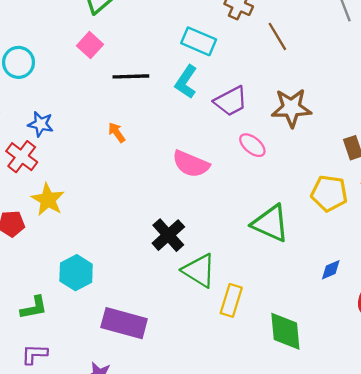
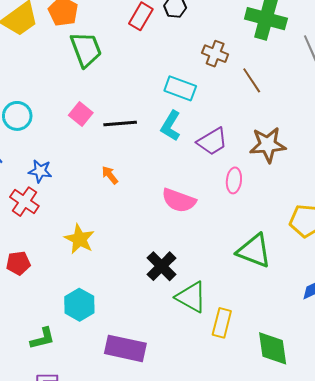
pink square: (90, 45) -> (81, 114), moved
pink ellipse: (252, 145) -> (234, 180), turned 60
yellow star: (48, 200) -> (79, 239), moved

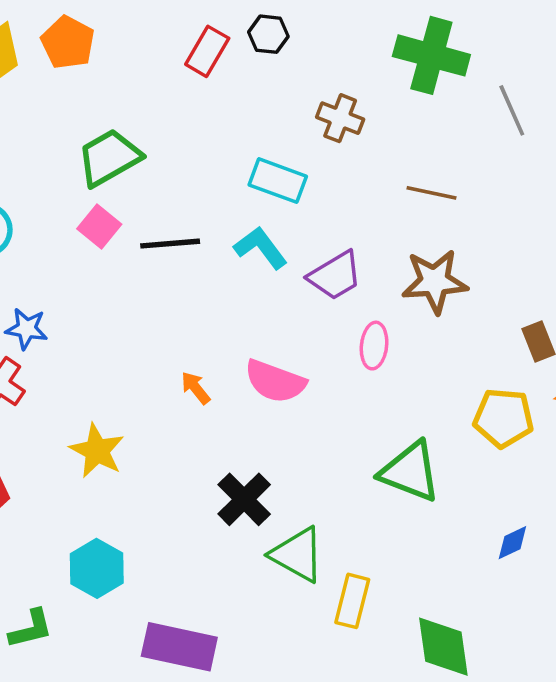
green trapezoid: (86, 49) -> (109, 158), moved, turned -99
brown line: (252, 80) -> (432, 193), moved, turned -44
cyan L-shape: (171, 126) -> (261, 248), turned 112
orange arrow: (110, 175) -> (196, 388), moved

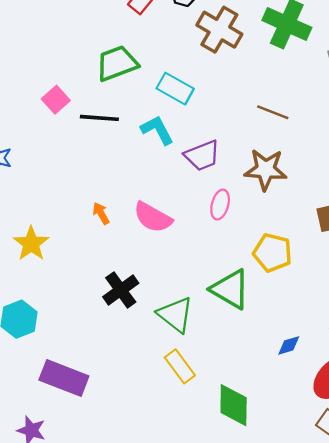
brown cross: (340, 118) -> (219, 30), moved, size x1.5
green trapezoid: (109, 158) -> (117, 63), moved
yellow pentagon: (503, 418) -> (273, 253), moved
green triangle: (297, 555) -> (175, 315), moved
yellow rectangle: (352, 601) -> (180, 366), turned -60

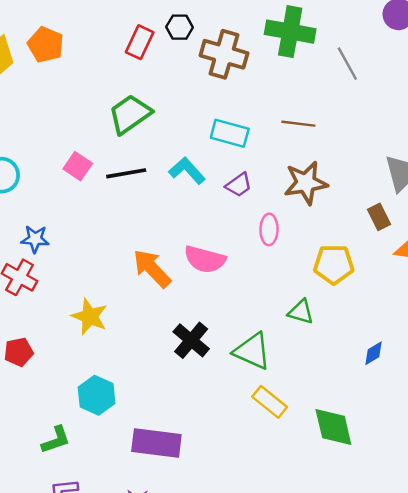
cyan rectangle: (175, 89) -> (230, 133), moved
purple trapezoid: (202, 156) -> (239, 185), size x0.7
orange arrow: (101, 213) -> (152, 268), size x1.8
green triangle: (230, 289) -> (301, 312), size x0.6

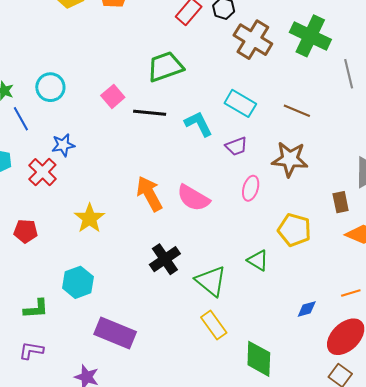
blue star: (35, 239) -> (63, 145), turned -30

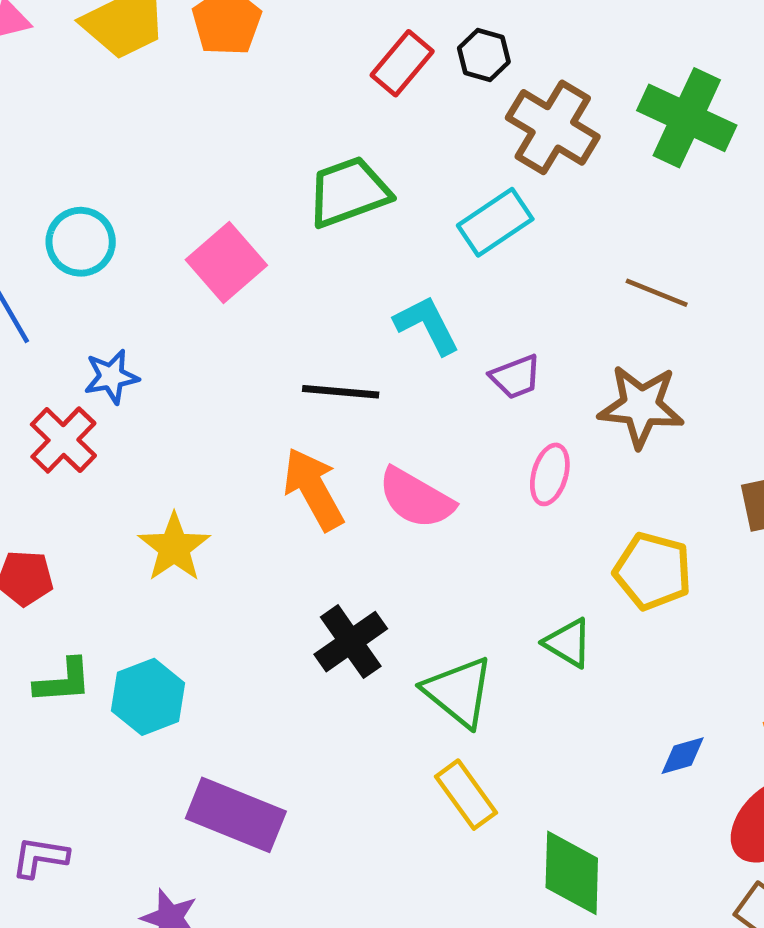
pink square: (113, 96) -> (226, 262), size x1.4
cyan rectangle: (240, 103) -> (495, 222), moved, turned -64
black line: (150, 113) -> (341, 392), moved
green L-shape: (36, 309) -> (63, 681), moved

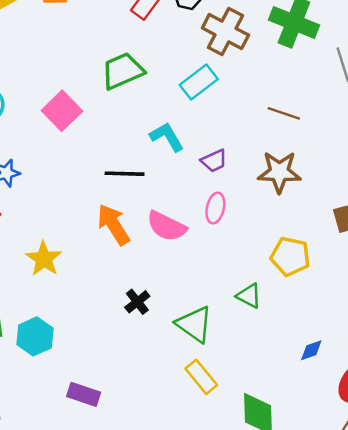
pink ellipse: (550, 474) -> (215, 208), moved
black cross: (351, 642) -> (137, 302), size x0.7
purple rectangle: (236, 815) -> (84, 394), size x0.7

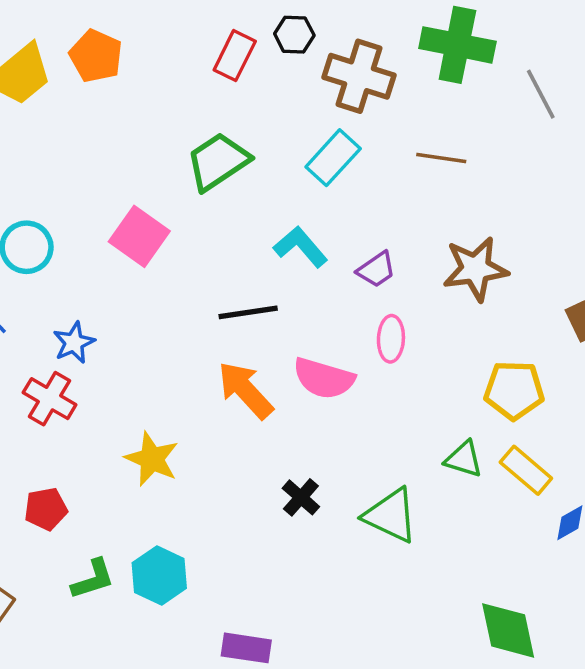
brown line: (284, 113) -> (441, 158), moved
yellow rectangle: (201, 377) -> (526, 470), moved

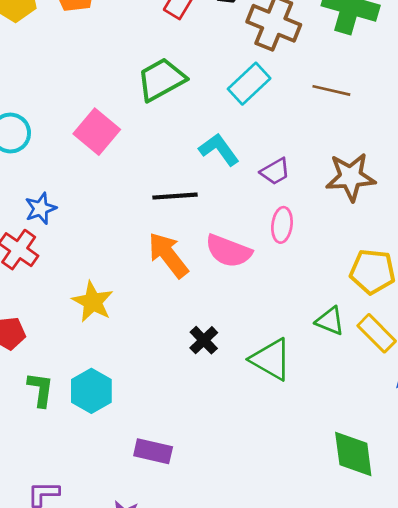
green L-shape: (93, 579) -> (41, 390), turned -69

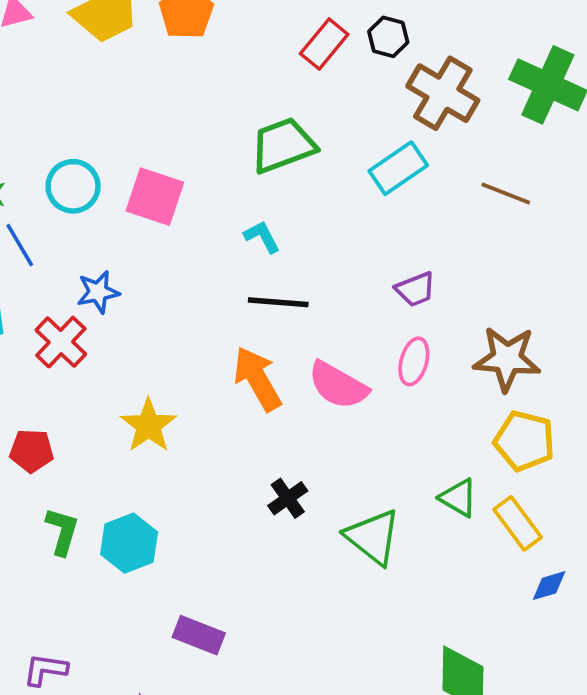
pink square: (97, 132) -> (155, 197), moved, turned -30
cyan L-shape: (219, 149) -> (262, 237), moved, size x0.7
brown star: (351, 177) -> (507, 359), moved

